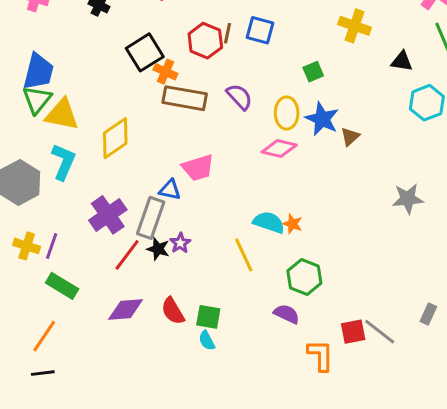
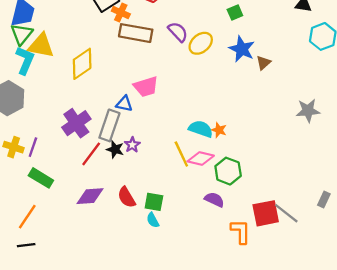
yellow ellipse: (287, 113) -> (201, 43), moved, turned 50
pink diamond: (279, 148) -> (201, 159), moved
cyan L-shape: (63, 162) -> (25, 60), moved
red square: (353, 332) -> (266, 213), size x1.4

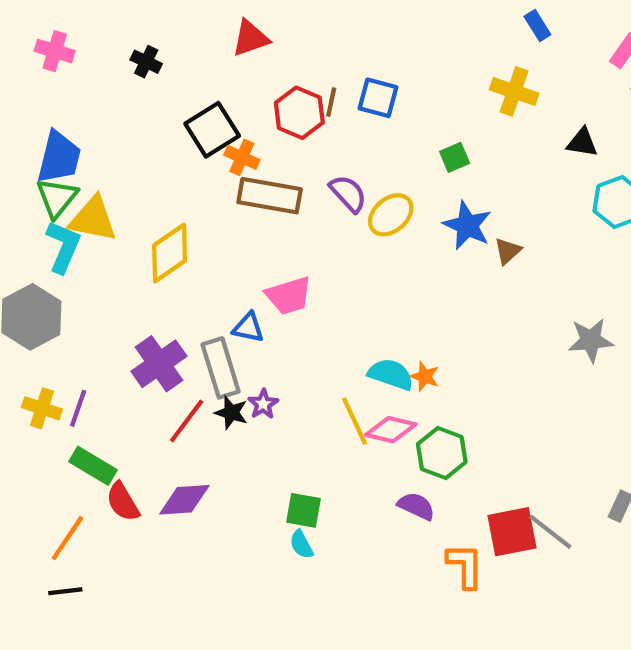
gray rectangle: (109, 125) -> (221, 368), turned -36
red semicircle: (127, 197) -> (123, 502), moved

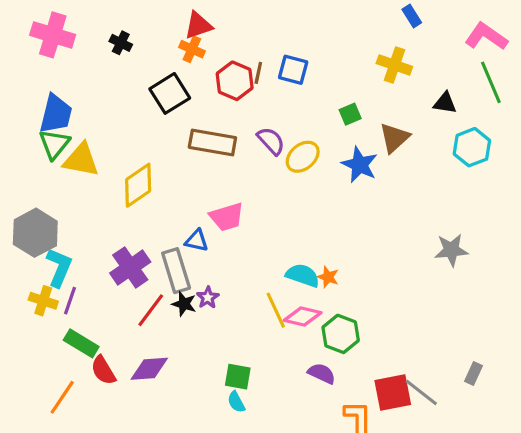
pink cross: (55, 51) -> (53, 35), size x1.5
orange cross: (242, 157) -> (192, 49), moved
cyan L-shape: (63, 247) -> (59, 267), moved
brown triangle: (508, 251) -> (394, 138), moved, size x1.5

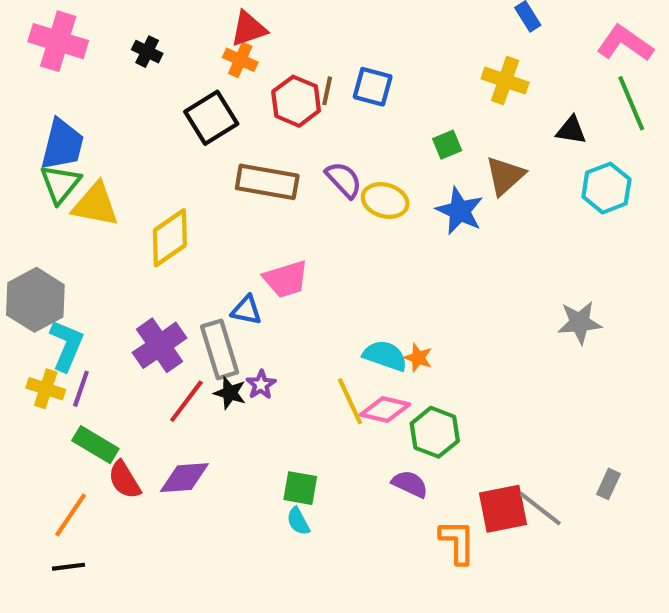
yellow ellipse: (303, 157) -> (385, 200), turned 56

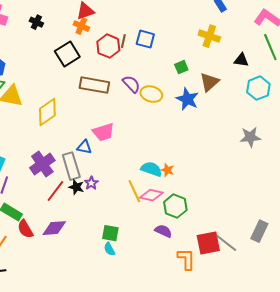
gray star: (580, 323) -> (250, 137), moved
gray rectangle: (609, 484) -> (259, 231), size x1.5

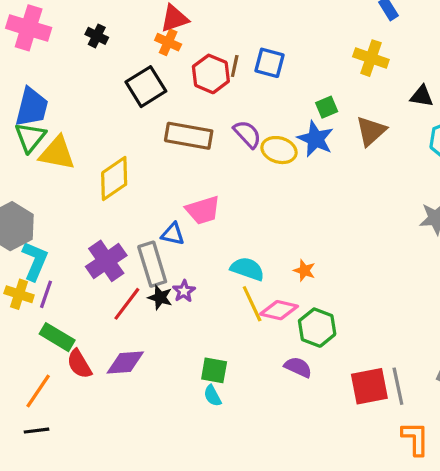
blue star: (187, 99) -> (315, 139), moved
cyan semicircle: (151, 169) -> (247, 269), moved
gray line: (226, 243) -> (398, 386), turned 40
orange L-shape: (186, 259) -> (415, 439), moved

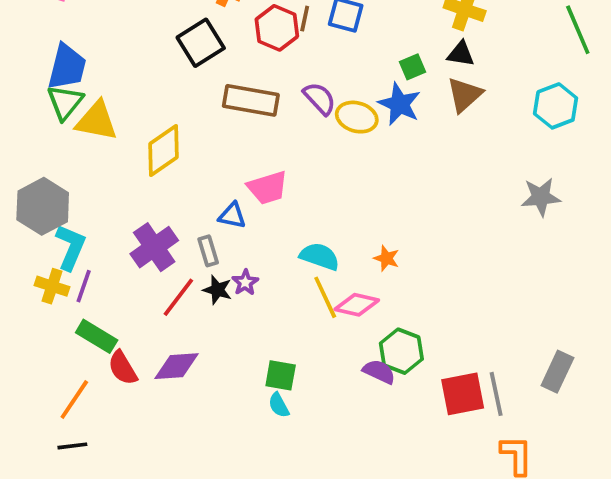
black triangle: (422, 96) -> (461, 54), moved
gray rectangle: (152, 264) -> (208, 251), size x0.6
green hexagon: (317, 328) -> (401, 351), moved

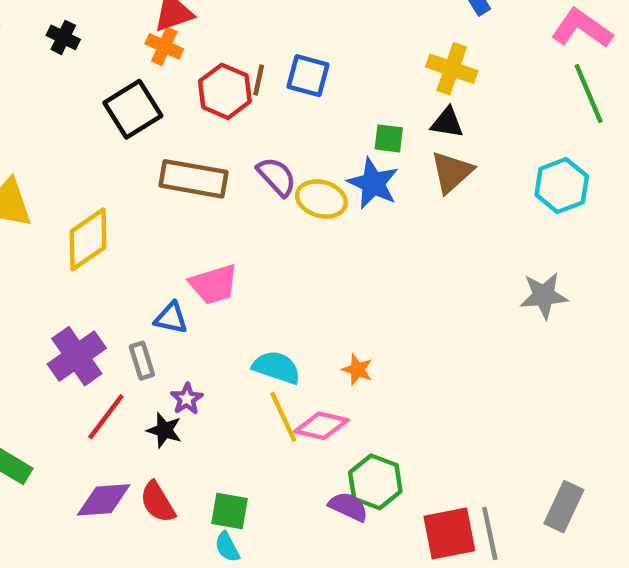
green square: (412, 67) -> (389, 138), turned 30
black star: (217, 290) -> (164, 430), moved
red semicircle: (123, 368) -> (158, 502), moved

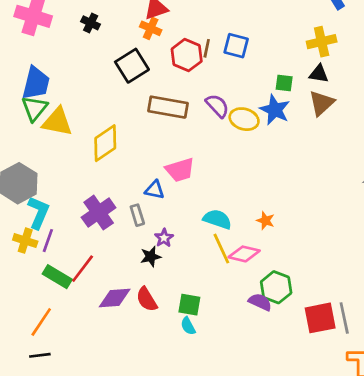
yellow cross: (452, 69) -> (322, 42), turned -32
red line: (106, 417) -> (83, 269), moved
black star: (164, 430) -> (151, 257), turned -30

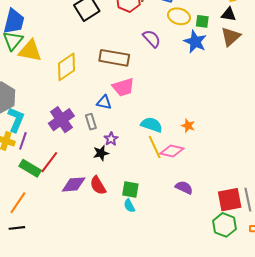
brown rectangle: (168, 107) -> (114, 58), moved
yellow ellipse: (244, 119) -> (179, 16), moved
green hexagon: (276, 287) -> (225, 225), moved

